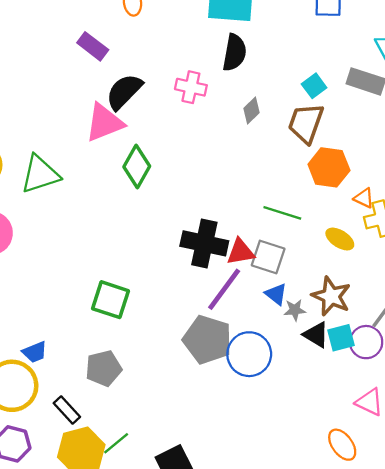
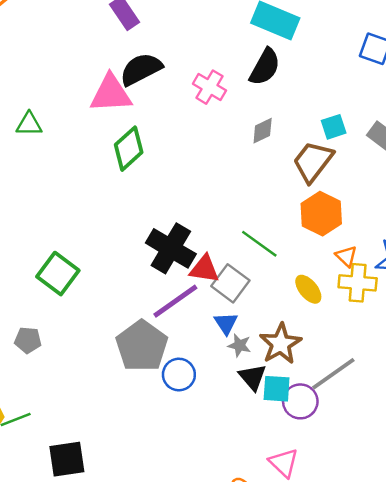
green triangle: (40, 174) -> (29, 124), size x0.6
blue circle: (249, 354) -> (179, 375), size x0.7
gray pentagon: (104, 368) -> (28, 340), size x0.7

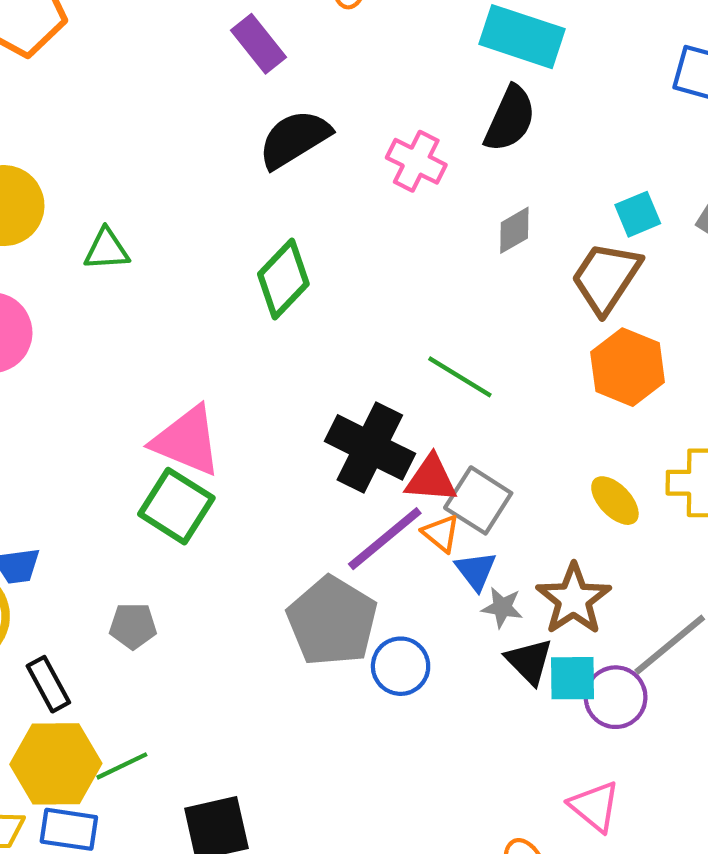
pink triangle: (111, 94) -> (187, 441), moved, turned 30
green line: (259, 244) -> (460, 377), moved
orange triangle: (346, 256) -> (441, 533), moved

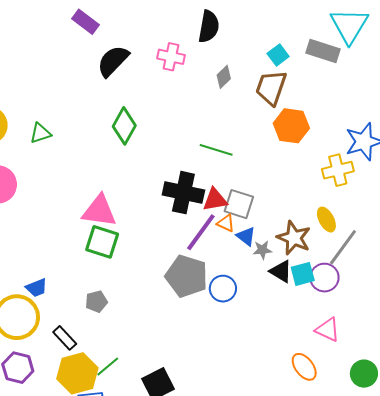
yellow ellipse: (615, 501) -> (326, 220), moved, turned 30

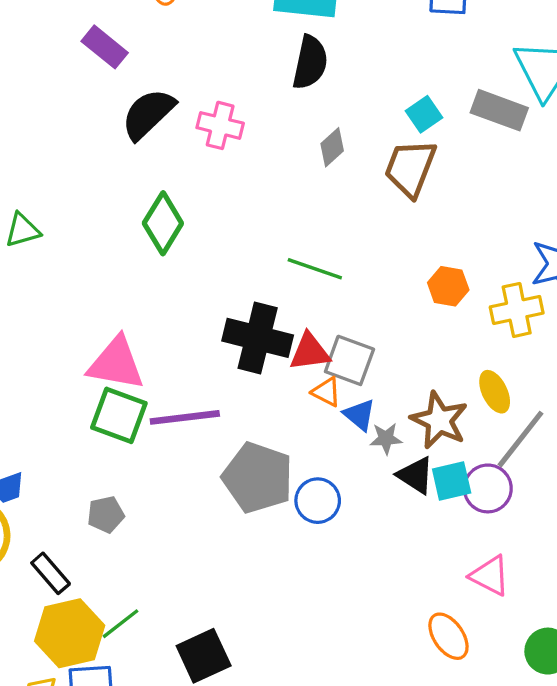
pink cross: (171, 57) -> (220, 125), moved
orange hexagon: (291, 126) -> (448, 286), moved, size x0.7
purple line: (201, 232) -> (185, 417), moved, turned 45

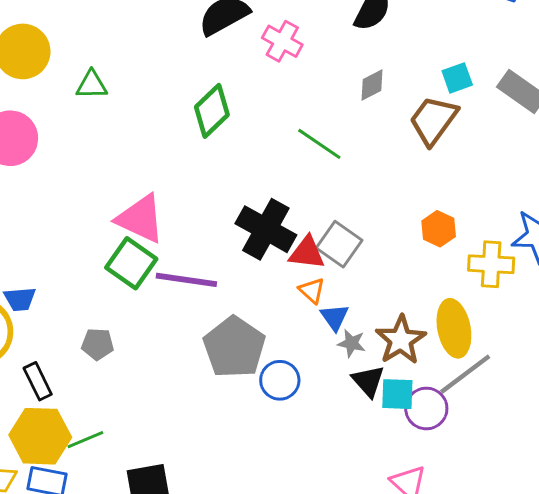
green line: (315, 269) -> (319, 144), moved
gray square: (349, 360) -> (339, 244), moved
yellow ellipse: (495, 392) -> (454, 328), size x1.5

